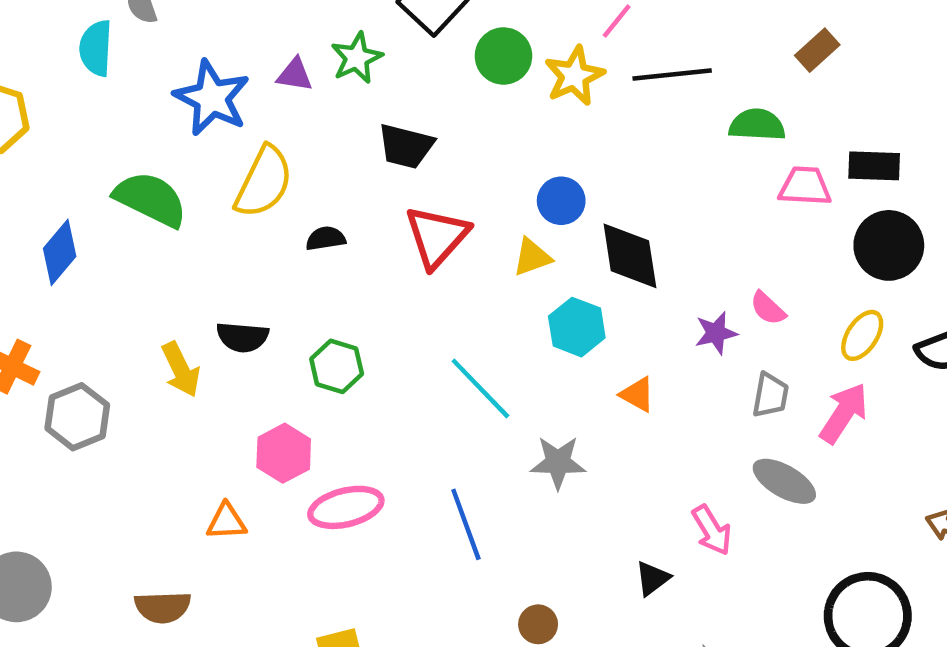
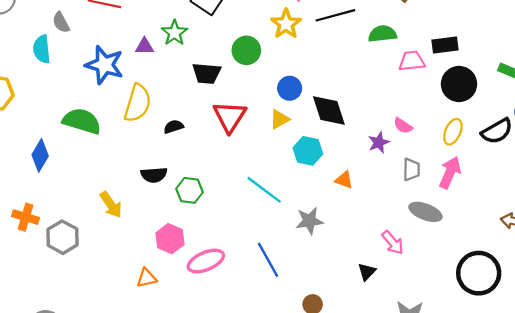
green circle: (503, 56) -> (246, 50), moved
black semicircle: (242, 337) -> (154, 175), moved

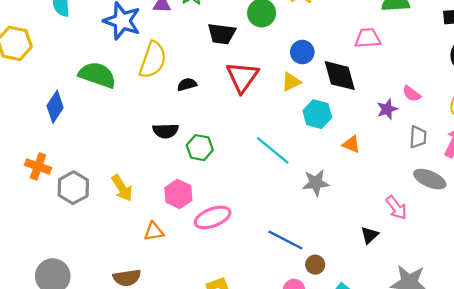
pink trapezoid: (412, 61) -> (368, 38), moved
yellow arrow: (111, 205) -> (122, 188), moved
blue line: (268, 260) -> (285, 240), moved, turned -36

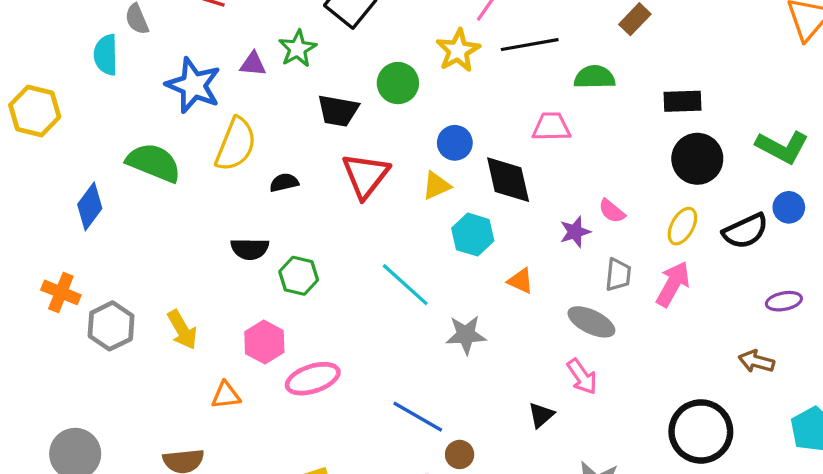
gray ellipse: (430, 179) -> (591, 322), moved

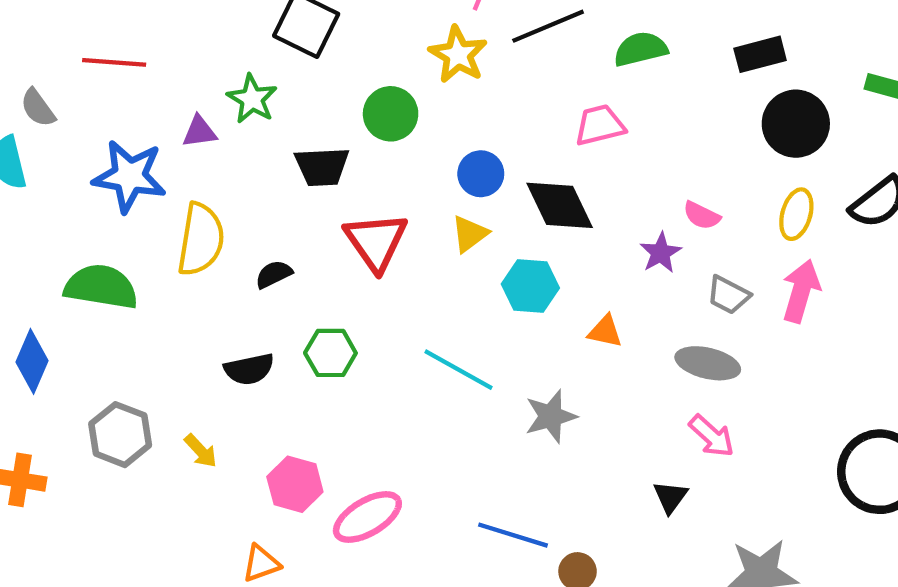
gray trapezoid: (618, 275) -> (728, 295), turned 124
green hexagon: (299, 276) -> (330, 353), moved
gray hexagon: (111, 326) -> (120, 435), moved
yellow arrow: (182, 330) -> (201, 451), moved, size x0.7

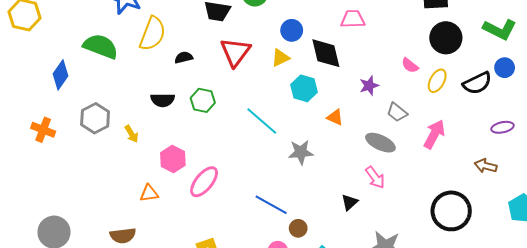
pink semicircle: (702, 215) -> (410, 65), moved
pink arrow: (801, 291) -> (434, 134), moved
pink ellipse: (367, 517) -> (204, 182), turned -32

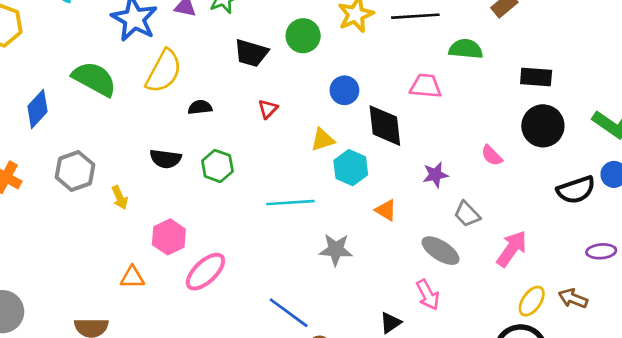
red triangle: (235, 52) -> (268, 109), size x0.5
yellow triangle: (280, 58) -> (323, 140), moved
yellow ellipse: (437, 81) -> (532, 301), moved
cyan line: (262, 121) -> (290, 203), turned -52

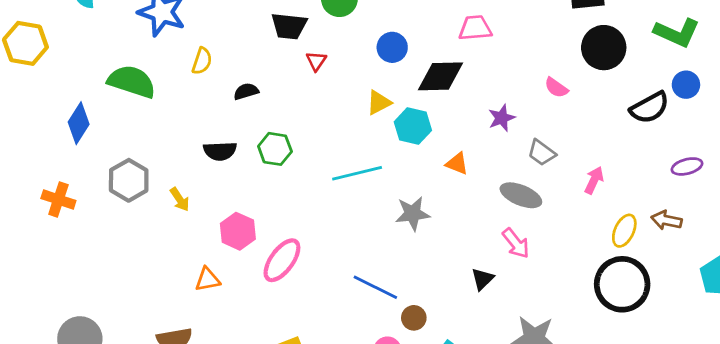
yellow semicircle: (164, 71) -> (202, 61), size x0.6
red triangle: (268, 109) -> (316, 61), moved
black diamond: (385, 126) -> (440, 76), turned -75
pink arrow: (512, 249) -> (594, 180), size x0.7

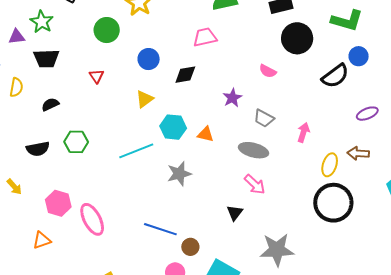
black trapezoid: (289, 26) -> (46, 58), moved
black diamond: (440, 76) -> (185, 75), size x0.7
cyan hexagon: (413, 126) -> (173, 127), moved
pink ellipse: (282, 260) -> (92, 219), turned -56

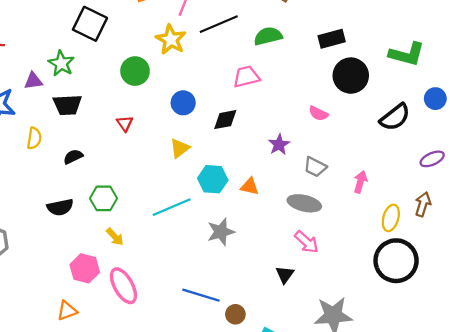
blue circle: (359, 56) -> (435, 99), moved
brown arrow: (358, 153) -> (423, 204), turned 105
yellow arrow: (14, 187) -> (115, 237), moved

